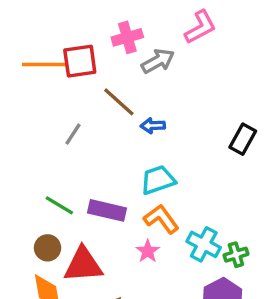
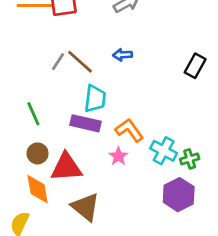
brown line: (119, 102) -> (80, 62), moved
cyan trapezoid: (158, 180) -> (95, 99), moved, turned 116
green line: (59, 205) -> (33, 114), moved, turned 35

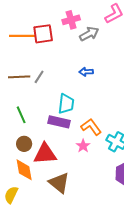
brown line: (80, 62) -> (19, 77), moved, turned -45

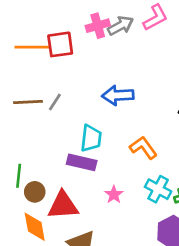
gray arrow: (89, 34) -> (121, 26), moved
blue arrow: (86, 72) -> (118, 95), size x1.6
green line: (21, 115) -> (19, 176), moved, turned 30
orange L-shape: (91, 127) -> (143, 148), moved

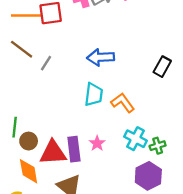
brown line: (28, 102) -> (22, 49), moved, turned 40
cyan trapezoid: (91, 138) -> (94, 95), moved
purple rectangle: (82, 162) -> (74, 149), moved, turned 70

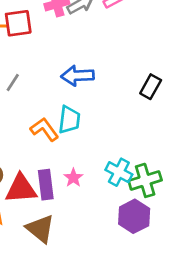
orange L-shape: (123, 103) -> (44, 129), moved
green cross: (158, 146) -> (145, 180), size x1.6

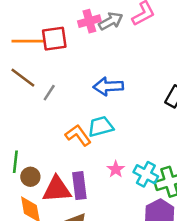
cyan trapezoid: (69, 120) -> (101, 127), turned -112
pink star: (73, 178) -> (116, 169), moved

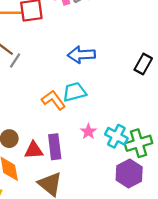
gray line: (49, 93) -> (15, 61), moved
red triangle: (57, 189) -> (34, 150), size x0.7

